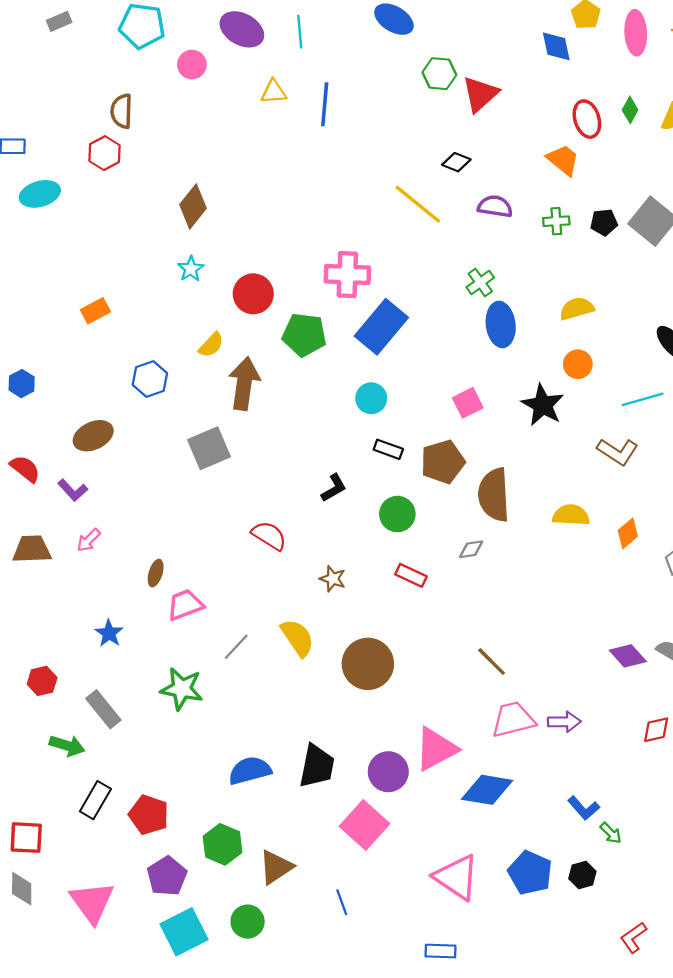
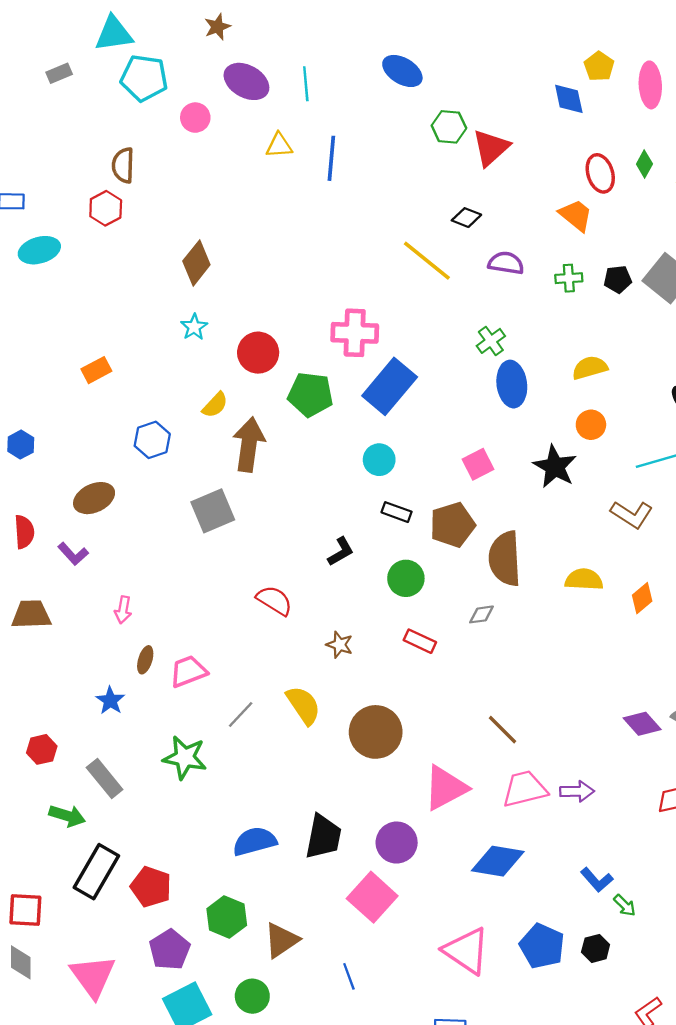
red semicircle: (25, 469) -> (24, 532), turned 48
pink arrow: (89, 540) -> (123, 610), moved, turned -35
brown ellipse: (156, 573) -> (145, 660), moved
pink triangle: (436, 749) -> (445, 788), moved
black rectangle: (95, 800) -> (96, 872), size x1.4

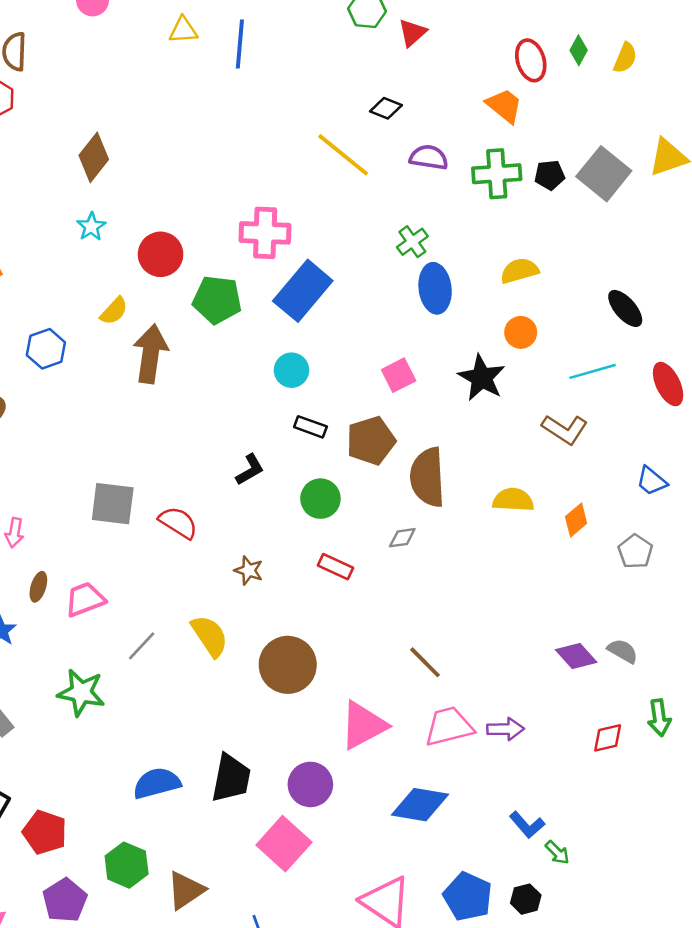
red triangle: (491, 148) -> (412, 33), size x0.7
green cross: (569, 278) -> (497, 174), size x1.6
gray square: (213, 511) -> (113, 504), moved, turned 30

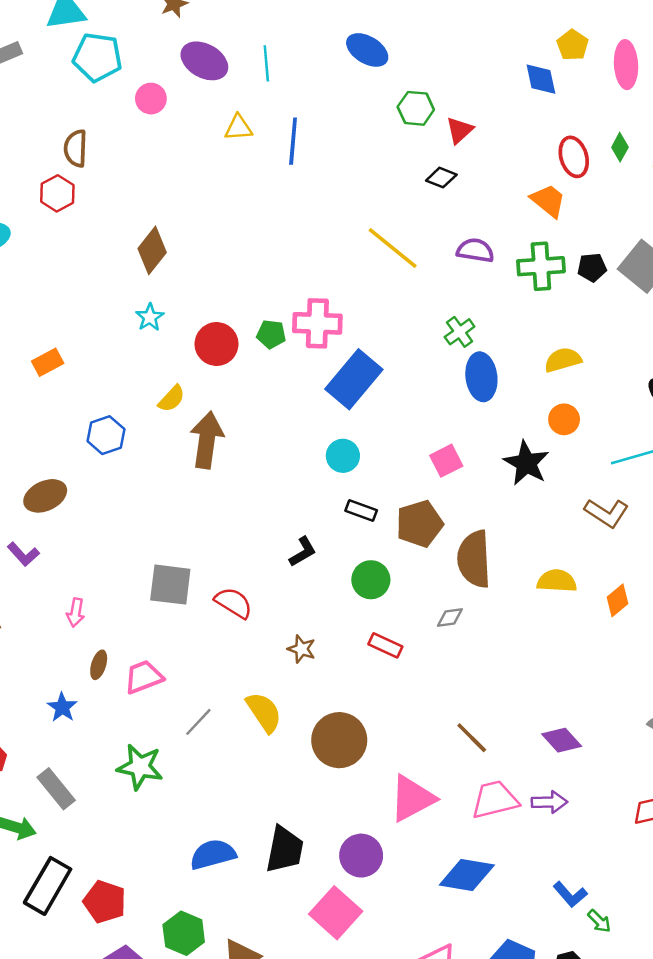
black diamond: (386, 108) -> (441, 178), moved
green pentagon: (217, 300) -> (271, 334), moved, size x0.6
purple diamond: (576, 656) -> (562, 740), moved

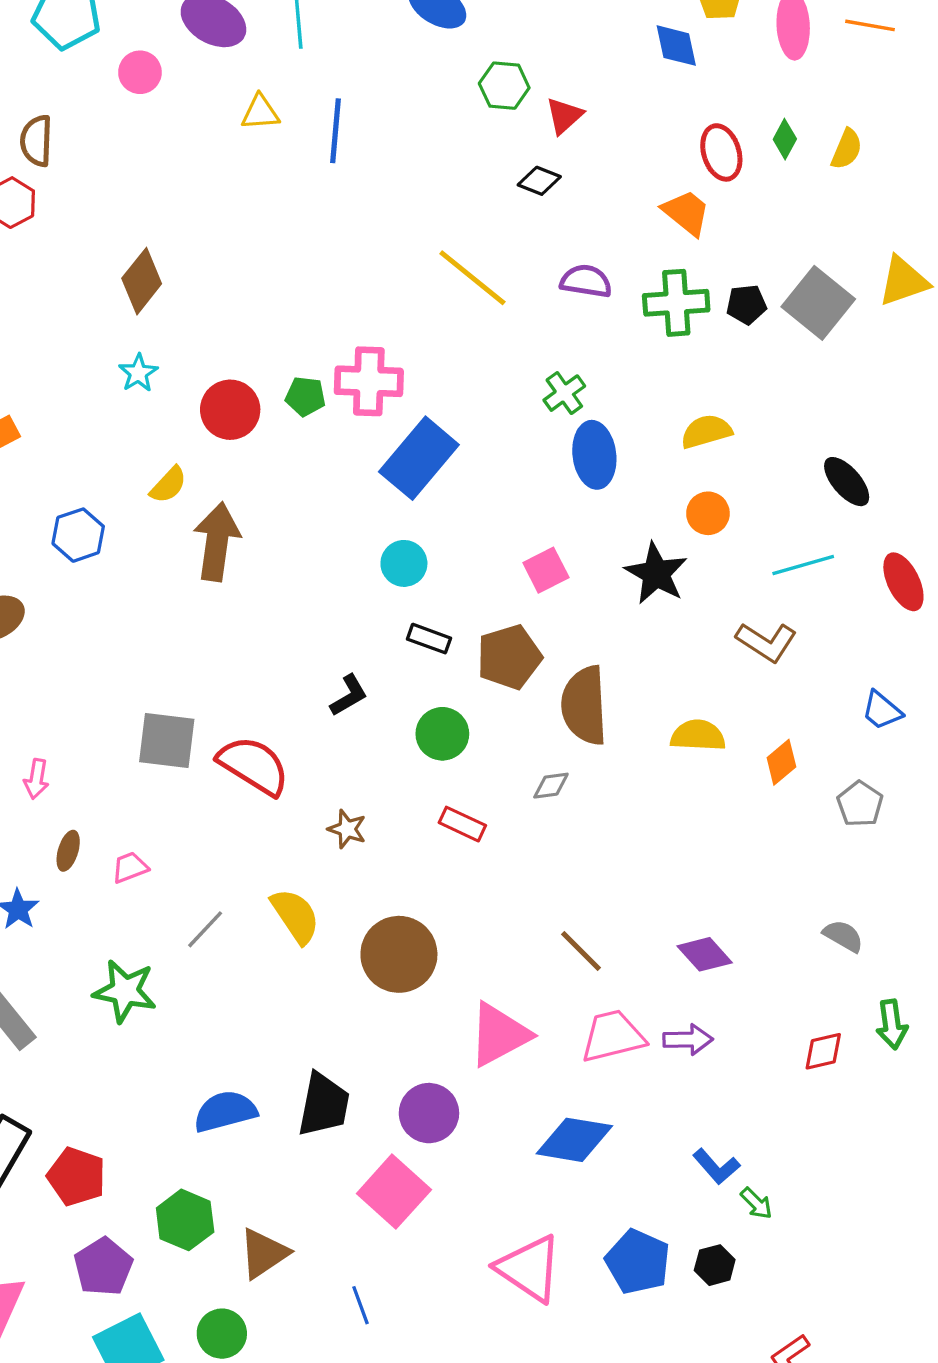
red semicircle: (234, 603) -> (254, 766), size x1.4
pink trapezoid: (144, 677) -> (130, 867), size x0.7

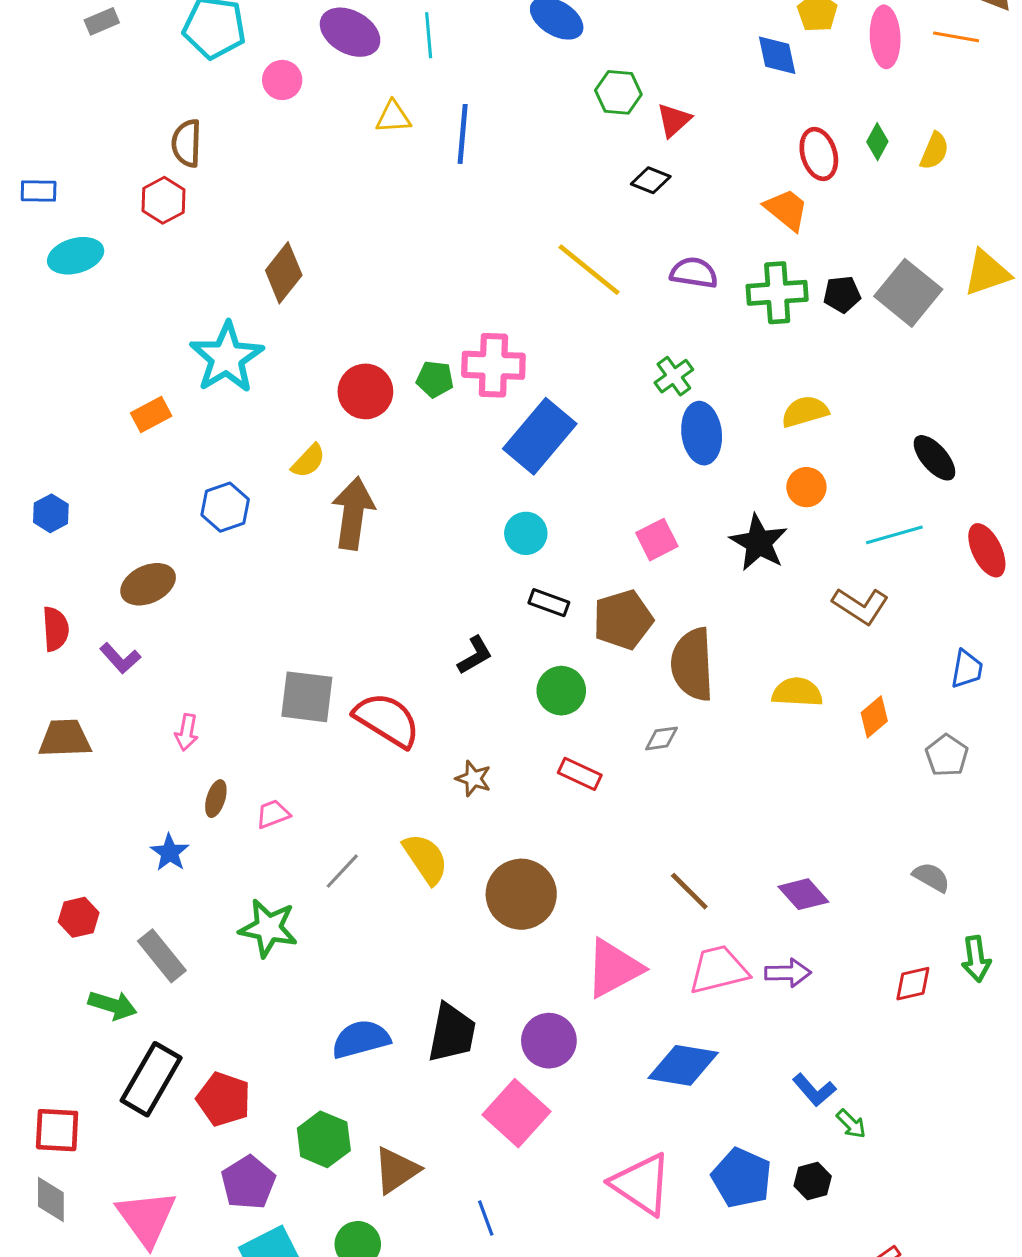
cyan star: (138, 373) -> (227, 358), moved, size x2.0
blue trapezoid: (882, 710) -> (967, 669), turned -120

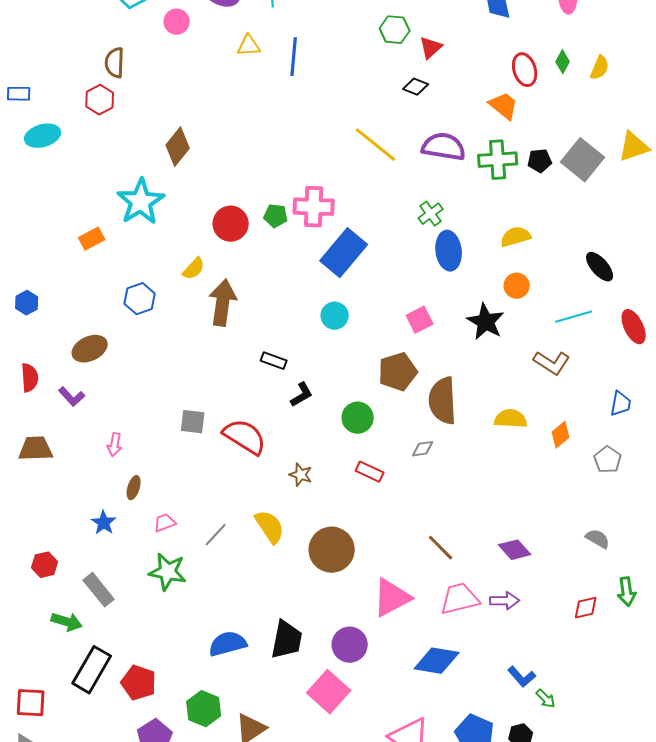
purple semicircle: (694, 273) -> (444, 147), size x1.4
black rectangle: (549, 603) -> (274, 361), moved
gray square: (307, 697) -> (193, 422), size x0.7
pink trapezoid: (273, 814) -> (165, 523), moved

